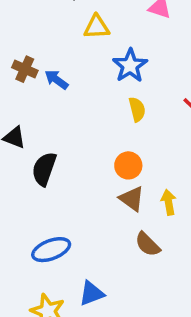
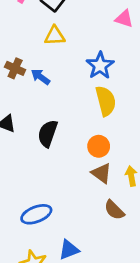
yellow triangle: (97, 27) -> (55, 36), moved
yellow semicircle: (137, 109) -> (106, 101), size x1.5
black semicircle: (44, 169) -> (48, 134), moved

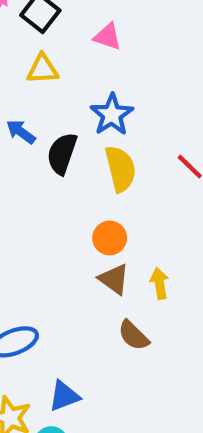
pink triangle: (124, 19) -> (107, 37), moved
black semicircle: (48, 134) -> (62, 154), moved

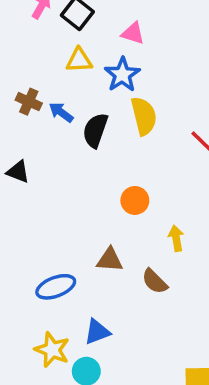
blue star: (112, 115) -> (122, 75), moved
yellow semicircle: (120, 169) -> (144, 116), moved
brown triangle: (114, 279) -> (110, 260), moved, turned -32

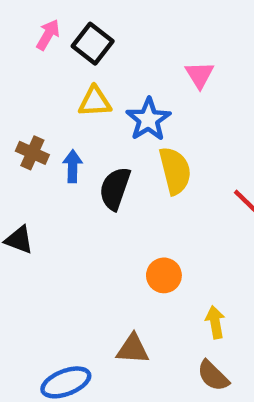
pink triangle: (133, 33) -> (200, 75), moved, turned 40
blue arrow: (61, 112) -> (73, 166), turned 55
brown semicircle: (155, 281) -> (213, 376), moved

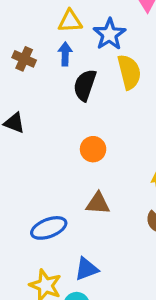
blue arrow: (73, 166) -> (65, 54), moved
orange circle: (164, 275) -> (93, 149), moved

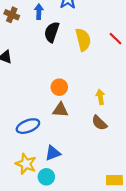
yellow semicircle: (129, 72) -> (83, 40), moved
orange circle: (93, 149) -> (59, 87), moved

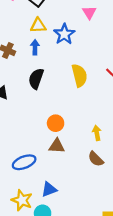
black semicircle: (52, 32) -> (36, 79), moved

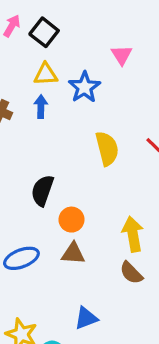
black semicircle: (36, 79) -> (42, 191), moved
yellow arrow: (97, 133) -> (133, 234), size x1.5
blue ellipse: (24, 162) -> (21, 258), moved
blue triangle: (49, 189) -> (86, 318), moved

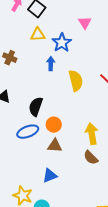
blue arrow: (41, 107) -> (51, 64), moved
blue ellipse: (21, 258) -> (28, 132), moved
blue triangle: (86, 318) -> (50, 176), moved

